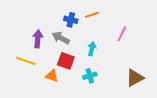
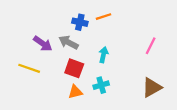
pink line: (122, 34) -> (151, 46), moved
purple arrow: (38, 39) -> (43, 44), turned 120
orange triangle: (52, 76) -> (75, 92), moved, turned -32

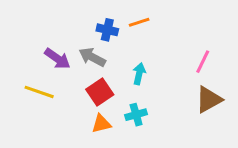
red square: (74, 68) -> (100, 92), turned 36
brown triangle: (152, 87) -> (209, 99), moved

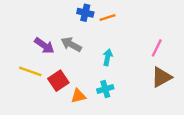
blue cross: (107, 30) -> (85, 13), moved
red square: (100, 92) -> (58, 81), moved

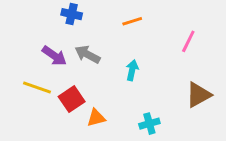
blue cross: (85, 13) -> (72, 14), moved
pink line: (157, 48) -> (188, 41), moved
cyan cross: (105, 89) -> (149, 124), moved

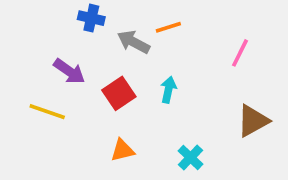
gray arrow: (87, 54) -> (134, 42), moved
red square: (72, 99) -> (119, 93), moved
cyan cross: (149, 124) -> (190, 158), turned -30

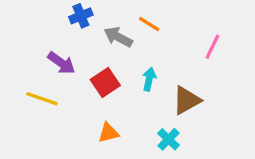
blue cross: (91, 18) -> (81, 16), turned -35
orange line: (168, 27) -> (149, 24), turned 50
brown triangle: (253, 121) -> (186, 100), moved

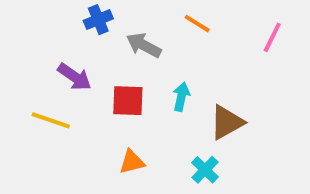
orange line: (149, 24) -> (197, 24), moved
pink line: (212, 47) -> (272, 37), moved
red square: (105, 82) -> (128, 101), turned 36

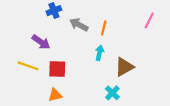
orange line: (197, 24) -> (104, 28), moved, turned 72
red square: (128, 101) -> (57, 69), moved
orange triangle: (132, 162) -> (55, 95), moved

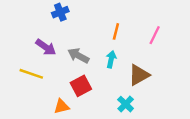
pink line: (149, 20) -> (155, 35), moved
gray arrow: (79, 25) -> (78, 56), moved
red square: (57, 69) -> (81, 86), moved, turned -30

